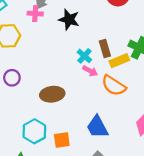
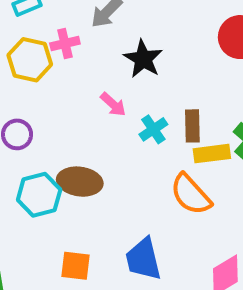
pink cross: (35, 14) -> (65, 44), moved, turned -32
pink arrow: (90, 71) -> (113, 104), moved
cyan hexagon: (34, 131) -> (39, 195), moved

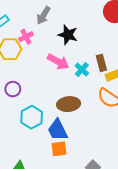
pink arrow: (113, 104) -> (58, 62), size x1.5
brown ellipse: (80, 182) -> (69, 104), moved
blue trapezoid: (143, 259) -> (58, 130), moved

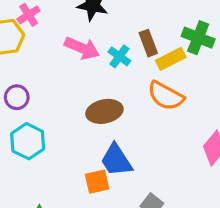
cyan hexagon: (32, 117) -> (28, 141), moved
blue trapezoid: (58, 130) -> (116, 160), moved

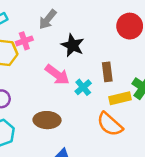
brown rectangle: (148, 43) -> (107, 72), moved
brown ellipse: (104, 111) -> (47, 120), moved

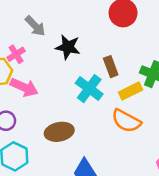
gray arrow: (48, 19) -> (35, 26), turned -70
pink arrow: (57, 75) -> (24, 87), moved
cyan cross: (83, 87) -> (89, 89), size x1.5

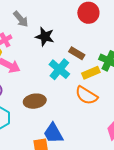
brown rectangle: (111, 67) -> (77, 53), turned -42

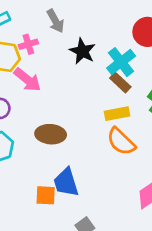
cyan cross: (59, 69) -> (121, 62), moved
yellow rectangle: (91, 73) -> (117, 114), moved

